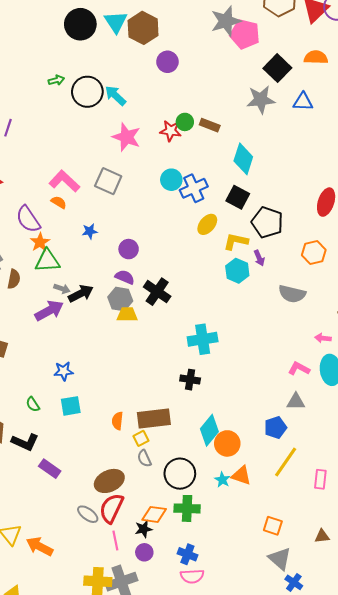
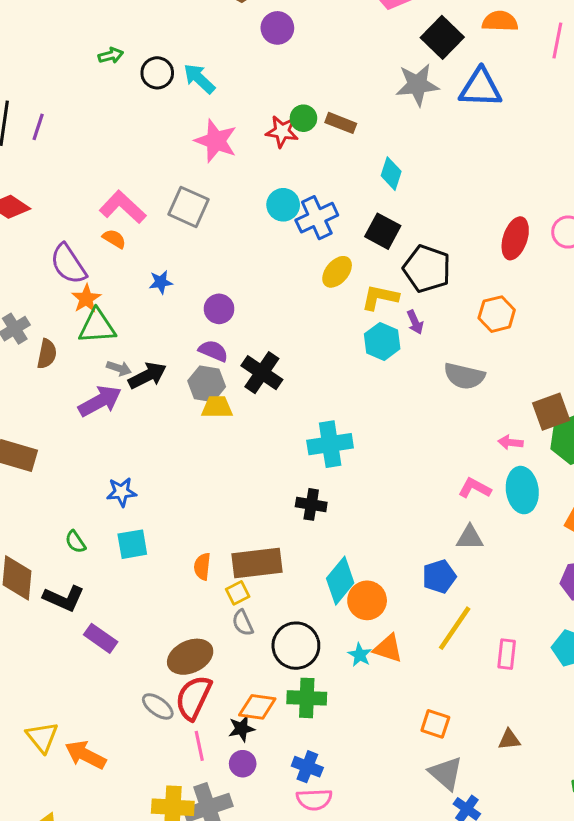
black circle: (87, 92) -> (157, 73), size x0.7
blue triangle: (303, 102) -> (480, 88), size x1.4
cyan diamond: (243, 159) -> (391, 174), size x0.7

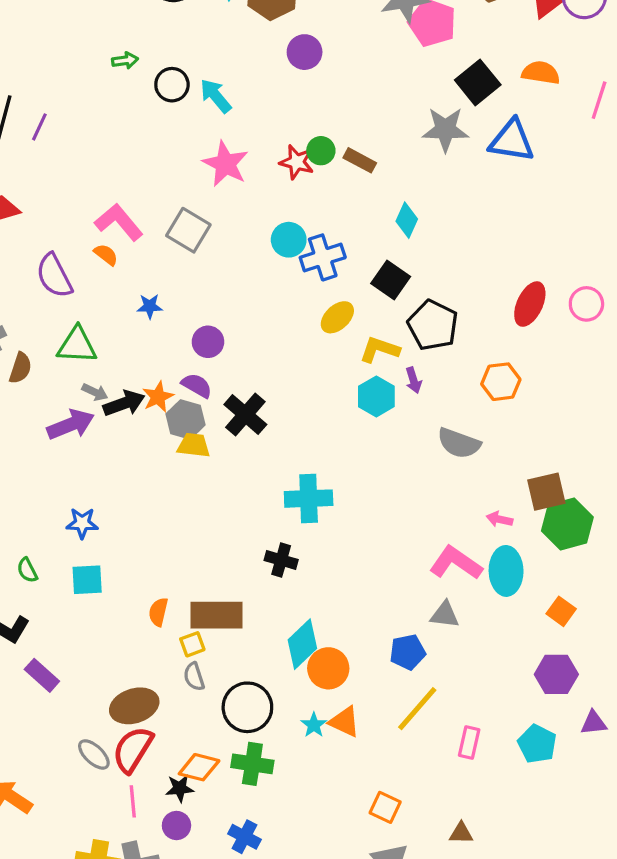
orange star: (86, 299) -> (158, 397), moved
pink L-shape: (475, 488) -> (456, 563), size x1.5

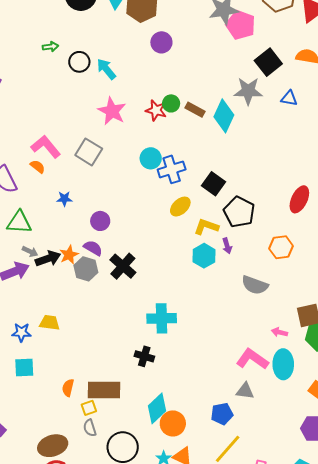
blue triangle: (512, 141) -> (289, 98), size x0.6
cyan diamond: (407, 220) -> (224, 116), moved, size x1.5
yellow trapezoid: (194, 445) -> (50, 323), moved

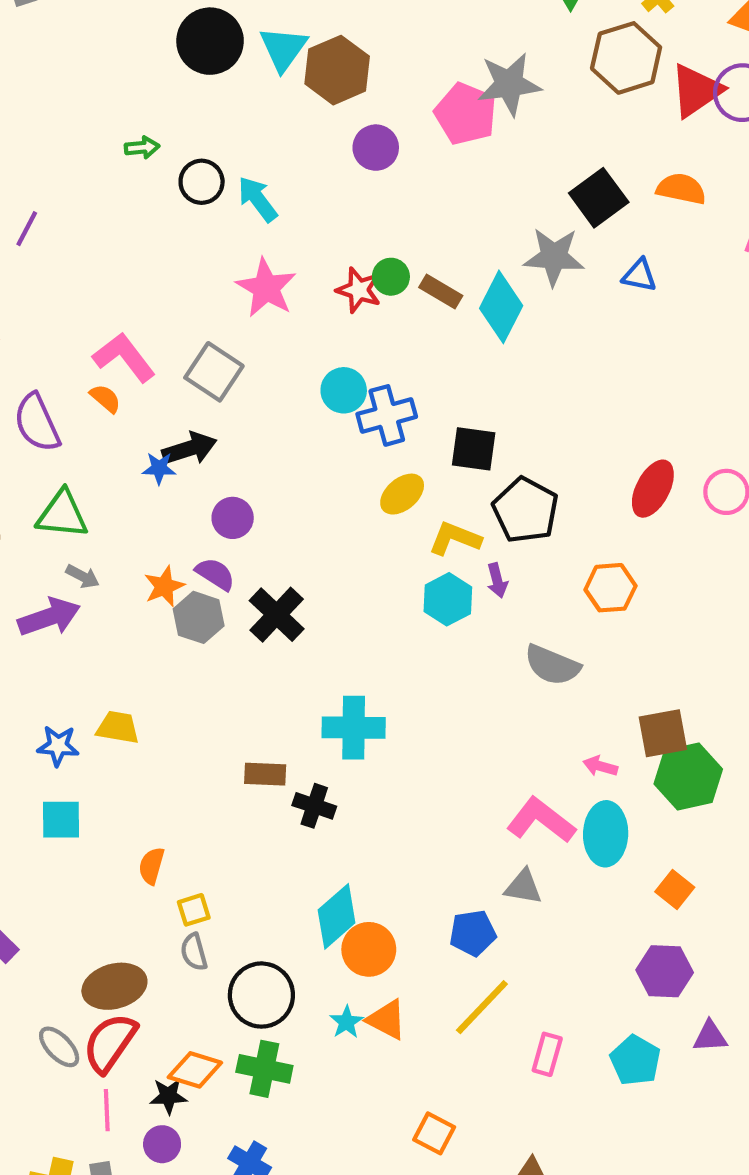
pink pentagon: (241, 25) -> (466, 114), moved
black square: (213, 184) -> (474, 449), turned -30
black arrow: (48, 259) -> (189, 449), moved
brown rectangle: (104, 390) -> (265, 774), moved, size x0.6

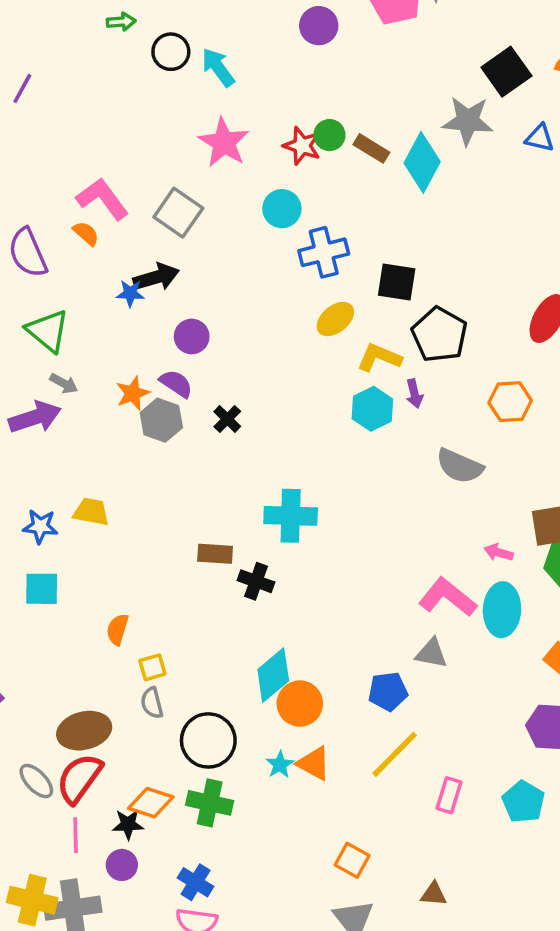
cyan circle: (344, 390) -> (282, 209), moved
green triangle: (62, 514) -> (48, 331), turned 33
black cross: (277, 615) -> (227, 419), size x0.6

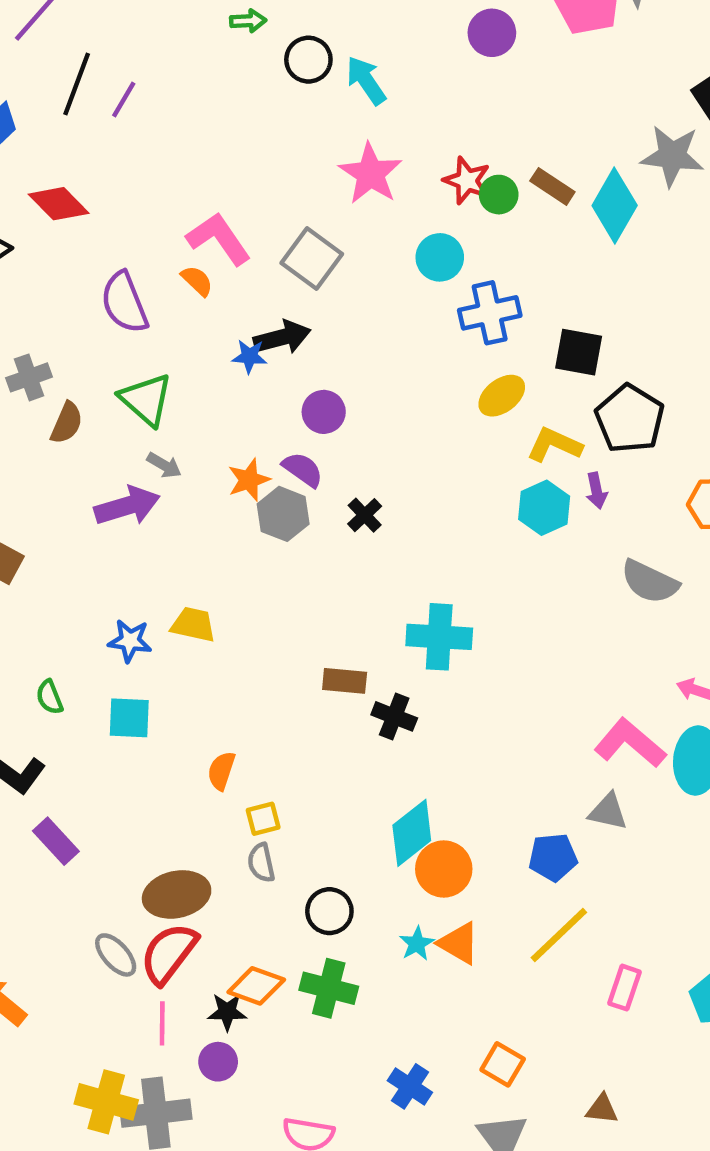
green circle: (329, 135) -> (499, 195), moved
black circle: (208, 740) -> (329, 911), size x0.7
blue cross: (196, 882) -> (410, 1086), moved

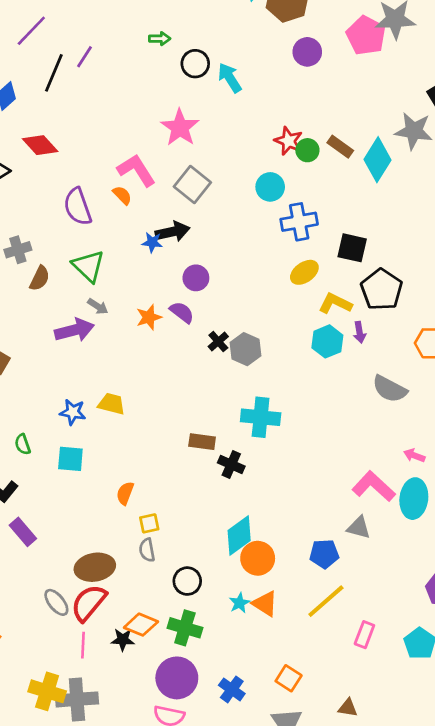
purple line: (124, 100) -> (84, 57), moved
pink star: (370, 174) -> (180, 128), moved
gray hexagon: (283, 514) -> (246, 349), moved
purple circle: (218, 1062) -> (177, 678), moved, size x1.8

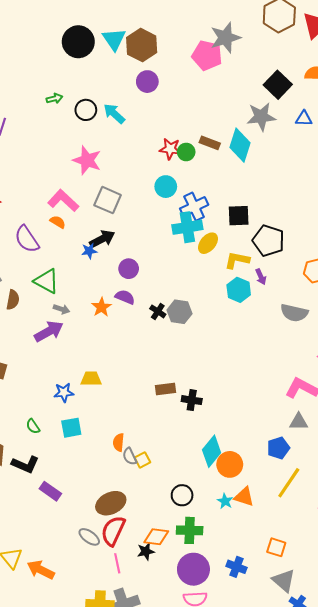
purple circle: (307, 52) -> (147, 82), moved
cyan cross: (261, 417) -> (187, 227), moved
gray semicircle: (147, 550) -> (130, 456), moved

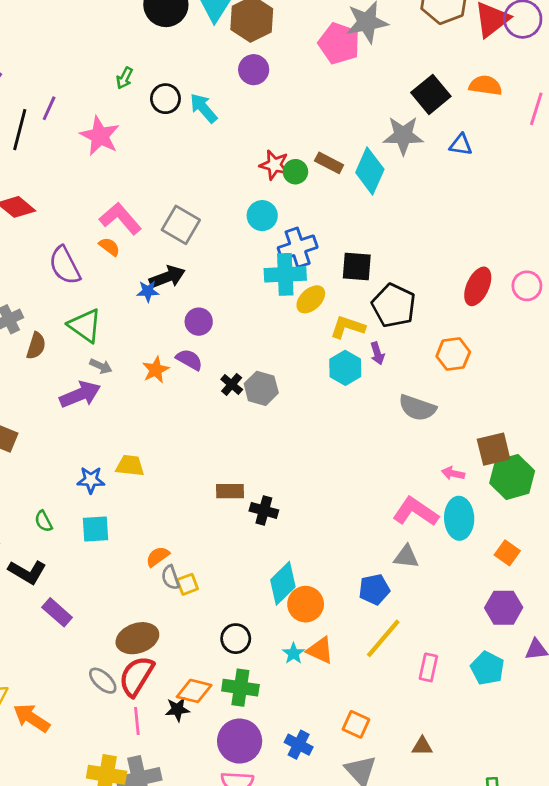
green arrow: (54, 98) -> (125, 78), turned 126
pink star: (87, 160) -> (100, 136), moved
orange semicircle: (119, 442) -> (158, 557), turned 42

